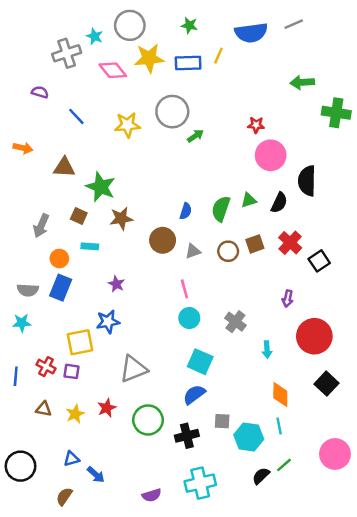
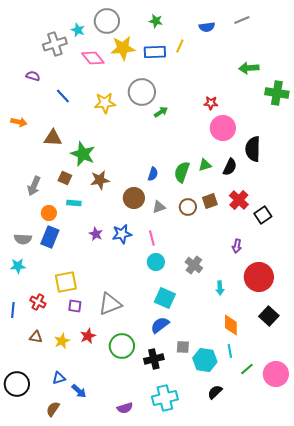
blue semicircle: (251, 33) -> (207, 27), size x0.6
blue star: (108, 322) -> (122, 234), moved
purple square: (72, 371) -> (75, 306), moved
green line: (284, 465) -> (247, 369), moved

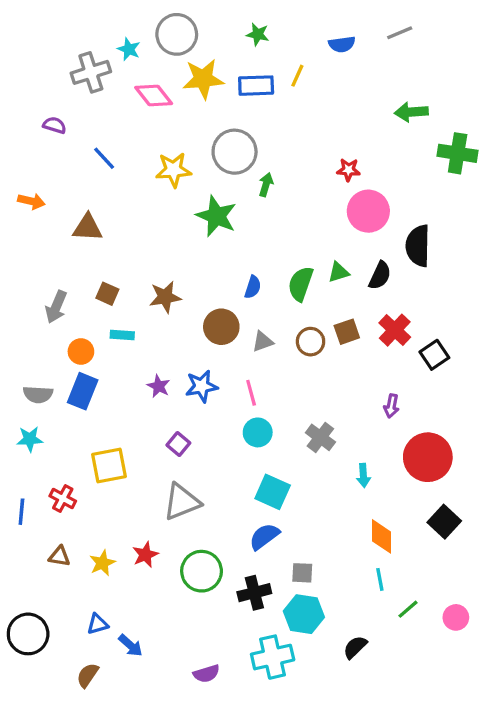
green arrow: (161, 112) -> (266, 185), turned -40
green star: (83, 154) -> (216, 216), moved
purple square: (75, 306) -> (178, 444), moved, turned 32
cyan hexagon: (205, 360) -> (304, 614), moved
pink circle: (276, 374) -> (456, 617), size x0.6

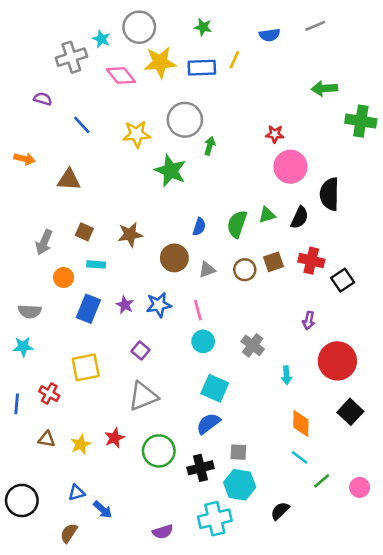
red cross: (395, 330) -> (311, 261), turned -30
blue rectangle: (83, 391) -> (88, 309), moved
cyan line: (380, 579) -> (300, 457), turned -42

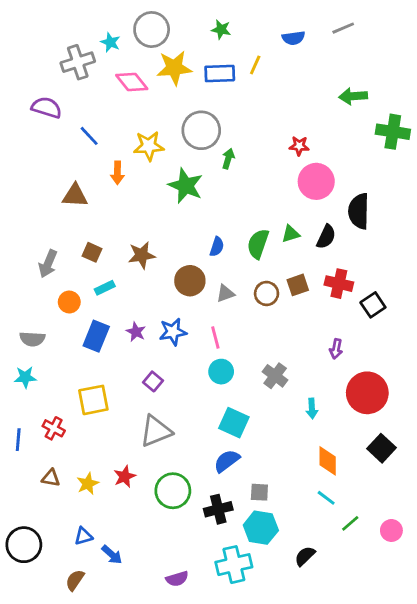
purple semicircle: (43, 99) -> (47, 108), size x1.5
orange arrow: (24, 159) -> (118, 173), moved, turned 78
cyan rectangle: (96, 264) -> (105, 288), turned -30

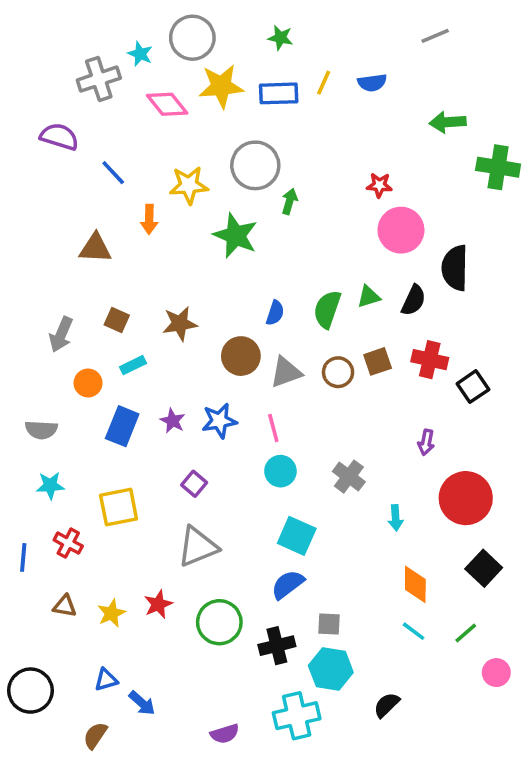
blue semicircle: (293, 38) -> (372, 83), moved
gray triangle: (225, 293) -> (286, 372), size x1.4
cyan star: (25, 377) -> (50, 486), moved
green line: (350, 523) -> (466, 633), moved

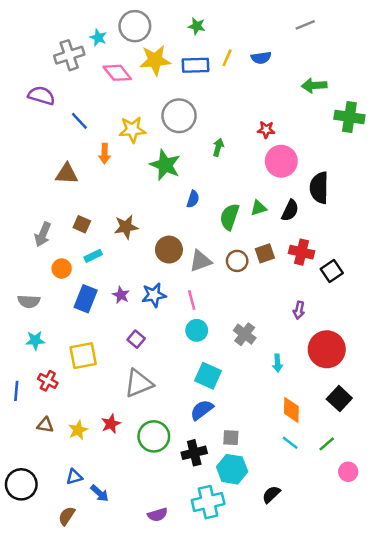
green arrow: (289, 201) -> (218, 147), moved
blue semicircle: (275, 313) -> (193, 199), moved

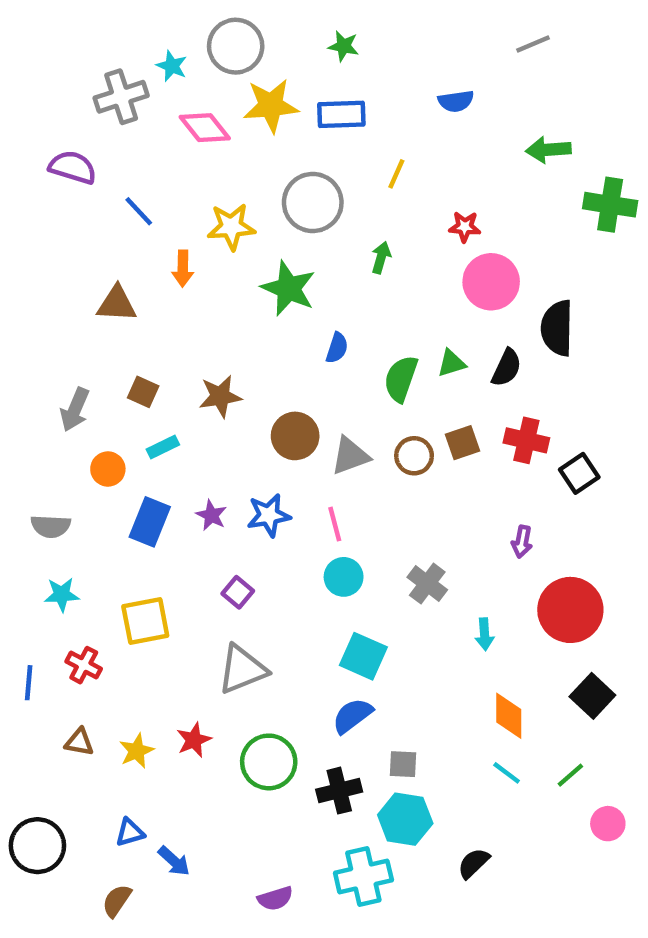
yellow line: (227, 58) -> (396, 174), moved

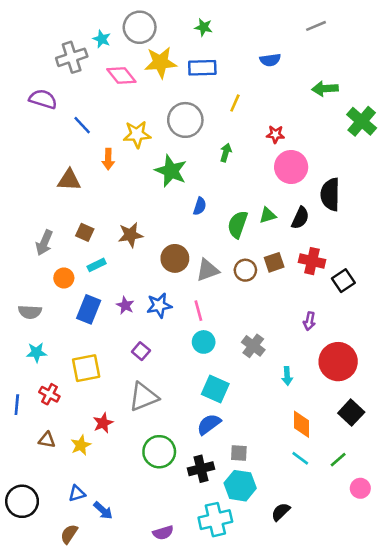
green cross: (610, 205) -> (362, 121), turned 32
red star: (194, 740) -> (103, 423), moved

